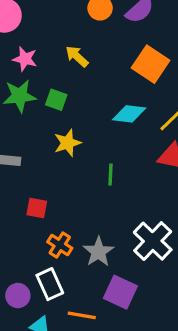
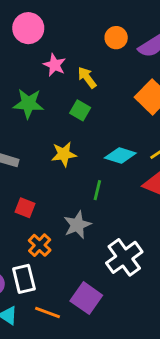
pink star: (25, 59) -> (55, 65), moved
green square: (56, 100) -> (80, 110), moved
cyan diamond: (129, 114) -> (120, 156), moved
gray star: (98, 252) -> (77, 225), moved

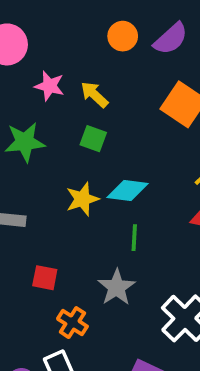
cyan diamond: (120, 156) -> (127, 191), moved

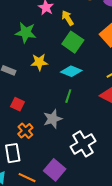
green square: (93, 139) -> (73, 42), moved, size x1.5
yellow star: (82, 199) -> (39, 62), moved

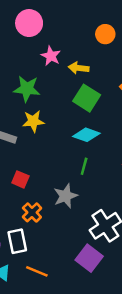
yellow arrow: (68, 18) -> (79, 68), turned -49
yellow star: (39, 62) -> (33, 121), moved
purple square: (55, 170) -> (89, 258), moved

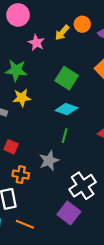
yellow arrow: (79, 68) -> (62, 33), moved, turned -56
orange cross: (32, 212) -> (21, 175), turned -35

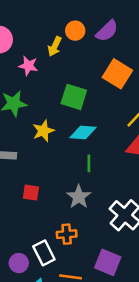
yellow star: (22, 98) -> (43, 131), moved
orange cross: (21, 175) -> (67, 234), moved
purple square: (69, 213) -> (108, 262), moved

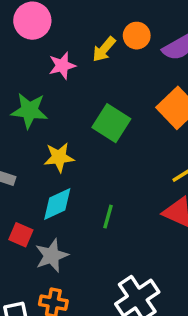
pink star: (28, 66) -> (62, 66), turned 30
cyan diamond: (83, 132) -> (57, 204), moved, turned -44
gray star: (79, 197) -> (52, 256), moved

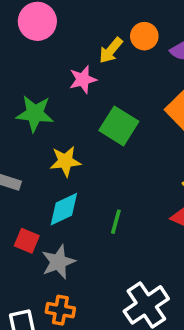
pink star: (62, 66) -> (83, 79), moved

